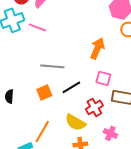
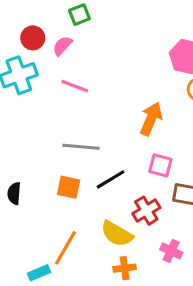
pink line: (37, 27) -> (75, 86), moved
orange square: (44, 92) -> (69, 187), turned 35

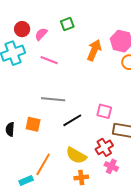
green square: (79, 15) -> (67, 24), moved
orange arrow: (151, 119) -> (94, 50), moved
orange square: (69, 187) -> (33, 124), moved
red cross: (146, 211) -> (104, 147), moved

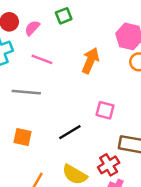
orange arrow: (94, 50) -> (90, 61), moved
gray line: (53, 99) -> (26, 92), moved
pink square: (104, 111) -> (105, 110), moved

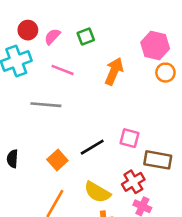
green square: (64, 16) -> (86, 37), moved
pink square: (105, 110) -> (129, 138), moved
orange square: (23, 137) -> (57, 160), moved, turned 36

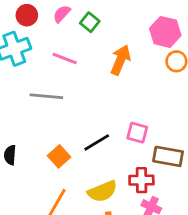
pink semicircle: (52, 37) -> (62, 14), moved
green square: (86, 37) -> (90, 22), turned -30
red cross: (133, 182) -> (141, 180), turned 30
yellow semicircle: (97, 192) -> (102, 191), turned -52

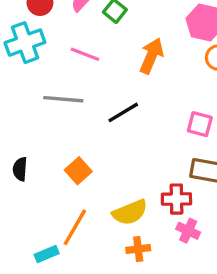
pink square: (137, 133) -> (200, 124), moved
black line: (97, 142) -> (123, 112), moved

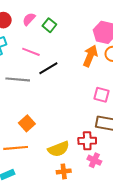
orange arrow: (152, 56) -> (90, 56), moved
black line: (123, 112) -> (48, 68), moved
orange line: (75, 227) -> (16, 148), moved, turned 55

